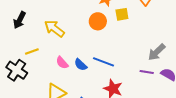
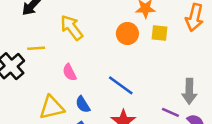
gray arrow: (157, 52) -> (189, 91), turned -60
blue semicircle: (81, 65) -> (83, 104), moved

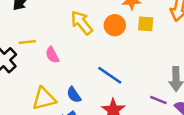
yellow arrow: (72, 28) -> (82, 23), moved
pink semicircle: (69, 72) -> (52, 55), moved

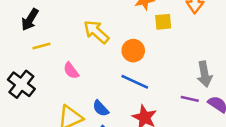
orange circle: (115, 25) -> (133, 51), moved
yellow line: (27, 42) -> (41, 46), moved

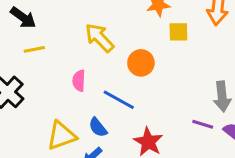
black arrow: (30, 20) -> (23, 18), turned -90
pink semicircle: (71, 71) -> (79, 81), moved, turned 36
blue line: (135, 82) -> (119, 100), moved

